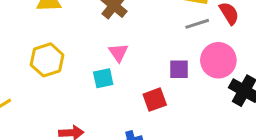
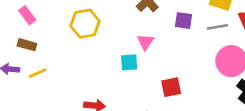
yellow hexagon: (47, 60) -> (85, 24), moved
purple square: (179, 69) -> (183, 21), moved

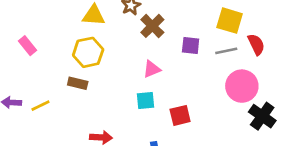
pink triangle: (145, 42) -> (152, 69), turned 36
brown rectangle: (27, 45) -> (78, 83), moved
cyan square: (129, 62) -> (146, 100), moved

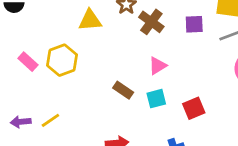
purple square: (191, 46) -> (194, 24), moved
yellow hexagon: (88, 52) -> (62, 60), moved
brown rectangle: (78, 83) -> (123, 90), moved, turned 30

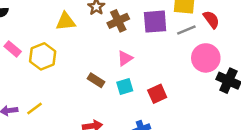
brown cross: (151, 22) -> (118, 21), turned 30
purple square: (194, 24) -> (155, 22), size x1.5
pink rectangle: (28, 62) -> (13, 49), moved

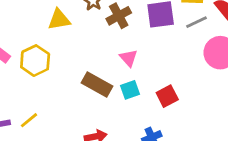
pink triangle: (125, 58) -> (129, 58), turned -35
brown rectangle: (96, 80) -> (97, 84), size x1.5

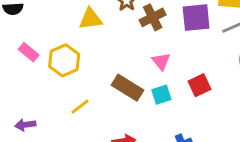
red square: (167, 96) -> (200, 85), moved
yellow line: (29, 120) -> (80, 107), moved

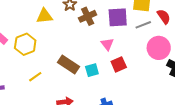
pink triangle: (161, 61) -> (107, 44), moved

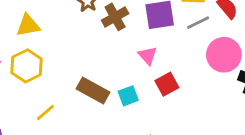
yellow triangle: (44, 16) -> (28, 25), moved

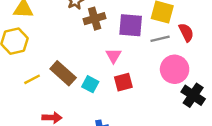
cyan square: (128, 96) -> (90, 84), turned 35
yellow line: (45, 113) -> (32, 79), moved

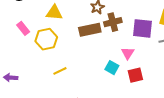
brown rectangle: (63, 73) -> (90, 30), moved, turned -55
cyan square: (90, 84) -> (112, 68), moved

